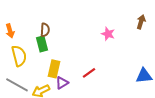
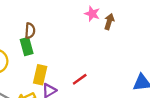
brown arrow: (141, 22) -> (109, 22), moved
pink star: (108, 34) -> (92, 14), moved

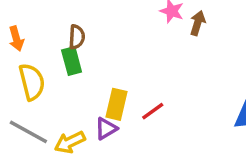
yellow rectangle: (40, 75) -> (116, 104), moved

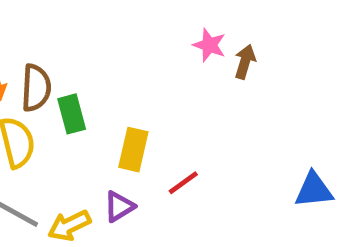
brown semicircle: (77, 37) -> (36, 88), moved, size x1.4
yellow rectangle: (116, 104) -> (133, 150), moved

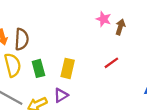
green rectangle: (72, 114) -> (38, 68), moved
red line: (183, 183) -> (111, 63), moved

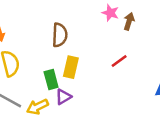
brown semicircle: (22, 39) -> (60, 35), moved
green rectangle: (38, 68) -> (51, 80), moved

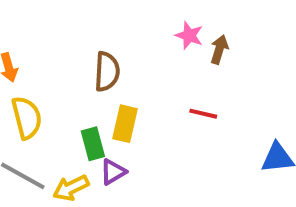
red line: (119, 61) -> (203, 114), turned 49

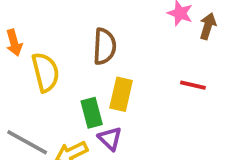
yellow semicircle: (27, 118) -> (45, 72), moved
purple triangle: (113, 172) -> (110, 139), turned -45

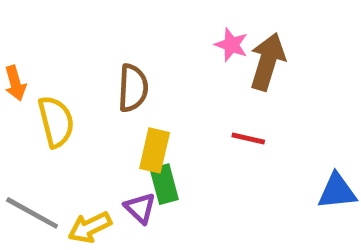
brown arrow: (208, 26) -> (267, 62), size x1.6
green rectangle: (92, 113) -> (164, 184), moved

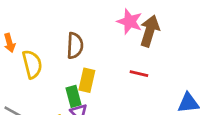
pink star: (231, 45) -> (130, 22), size x1.4
green rectangle: (164, 184) -> (74, 96), moved

